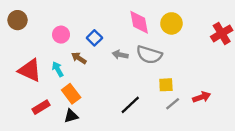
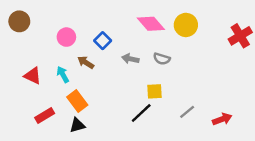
pink diamond: (139, 22) -> (151, 24), turned -30
gray semicircle: (149, 55) -> (162, 59), size x0.6
red triangle: (30, 70) -> (33, 76), size x0.7
yellow square: (166, 85) -> (155, 91), moved
red arrow: (202, 97) -> (222, 119), moved

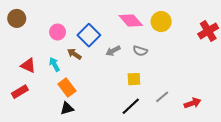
blue square: (103, 41) -> (89, 35), size x1.5
gray arrow: (130, 59) -> (113, 51), turned -40
black line: (141, 113) -> (131, 106), moved
red rectangle: (45, 116) -> (20, 92), moved

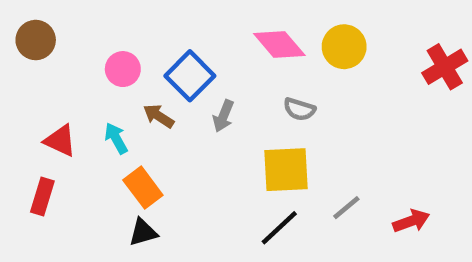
gray arrow: (113, 51) -> (223, 116), moved, turned -40
yellow square: (134, 79) -> (286, 170), size x1.6
red rectangle: (20, 92) -> (42, 196), turned -42

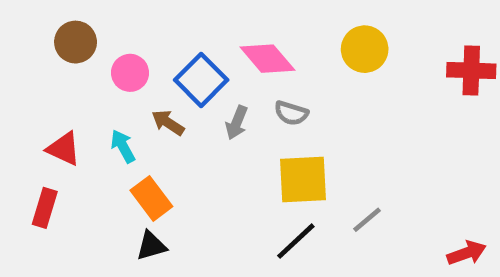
brown circle: (36, 40) -> (76, 42), moved
pink diamond: (279, 44) -> (267, 59), moved
red cross: (445, 67) -> (471, 70), turned 33
gray semicircle: (299, 109) -> (291, 113), moved
red arrow: (411, 221) -> (467, 253), moved

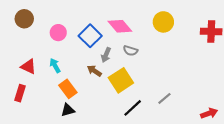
brown circle: (76, 42) -> (24, 19), moved
brown arrow: (168, 123) -> (94, 71), moved
yellow square: (303, 179) -> (121, 80), moved, turned -30

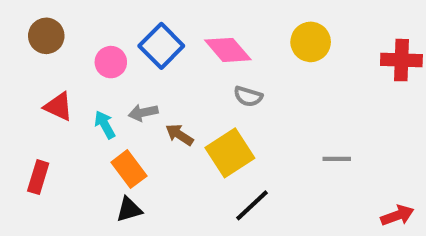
blue square: (90, 36) -> (161, 46), moved
gray arrow: (106, 55) -> (143, 113), moved, turned 56
red triangle: (29, 67) -> (58, 106), moved
gray line: (164, 98) -> (337, 159), moved, turned 40

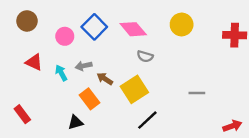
orange rectangle: (129, 169) -> (90, 99), moved
red rectangle: (38, 177) -> (22, 114), moved, turned -54

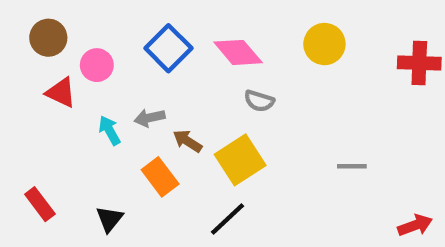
pink circle: (65, 36) -> (97, 65), moved
red triangle: (34, 62) -> (61, 92), moved
black line: (147, 120) -> (227, 219), moved
black triangle: (75, 122) -> (109, 219), moved, turned -35

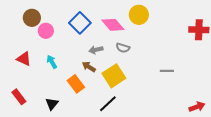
brown circle: (48, 38) -> (32, 18), moved
yellow circle: (324, 44) -> (139, 15), moved
red triangle: (61, 92) -> (24, 59), moved
gray arrow: (150, 118) -> (96, 50), moved
gray line: (352, 166) -> (167, 71), moved

